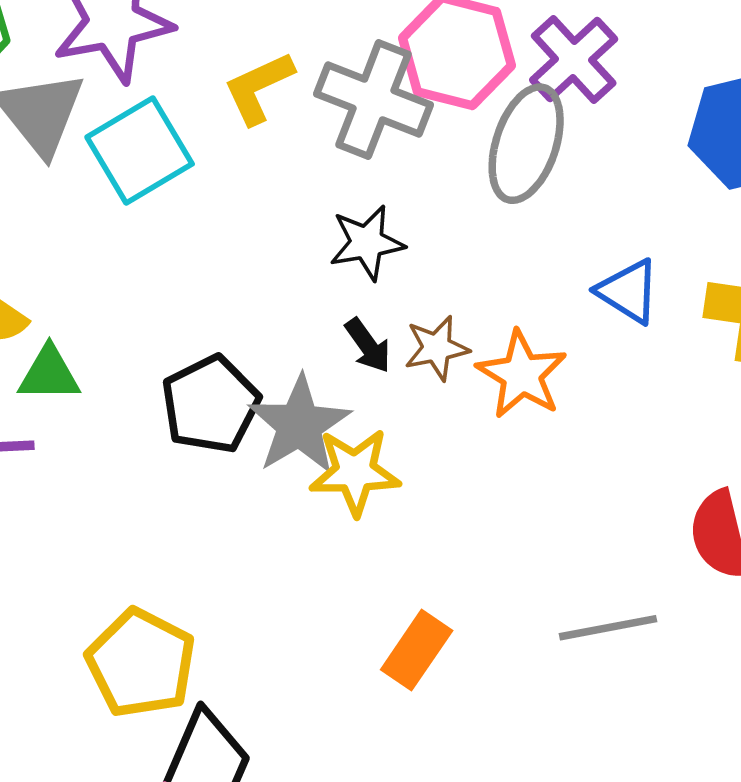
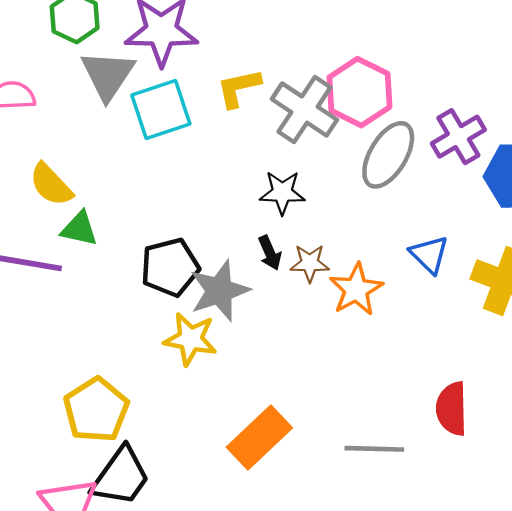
purple cross: (574, 60) -> (458, 137), moved
yellow star: (355, 472) -> (190, 339), moved
orange rectangle: (417, 650) -> (259, 437), size x1.4

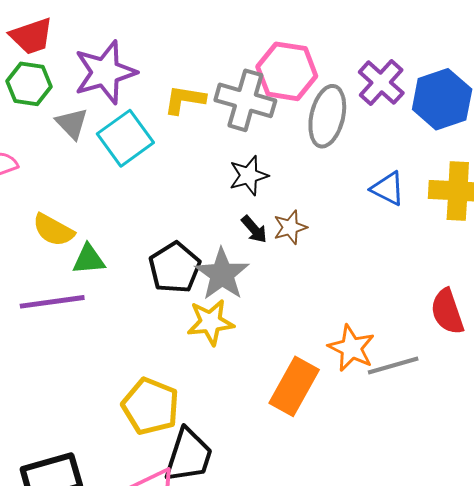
gray triangle: (108, 75) -> (72, 123), size x0.7
yellow L-shape: (239, 88) -> (185, 100), turned 39
orange star: (356, 289) -> (351, 348), moved

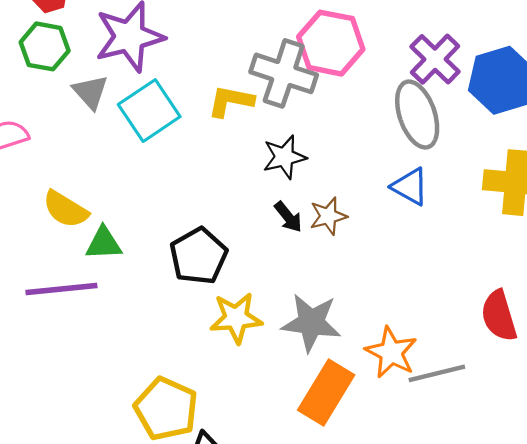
yellow L-shape: (185, 100) -> (231, 101), moved
gray ellipse: (327, 116) -> (417, 115), moved, turned -34
blue triangle: (388, 189) -> (410, 187), moved
gray star: (222, 274) -> (311, 323), moved, turned -30

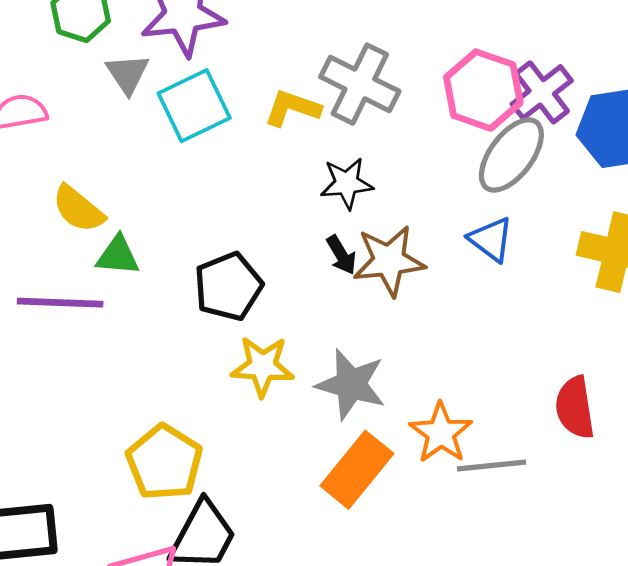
pink hexagon: (331, 43) -> (483, 90), moved
gray ellipse: (417, 115) -> (511, 155), turned 48
brown star: (328, 216) -> (389, 261), size x1.6

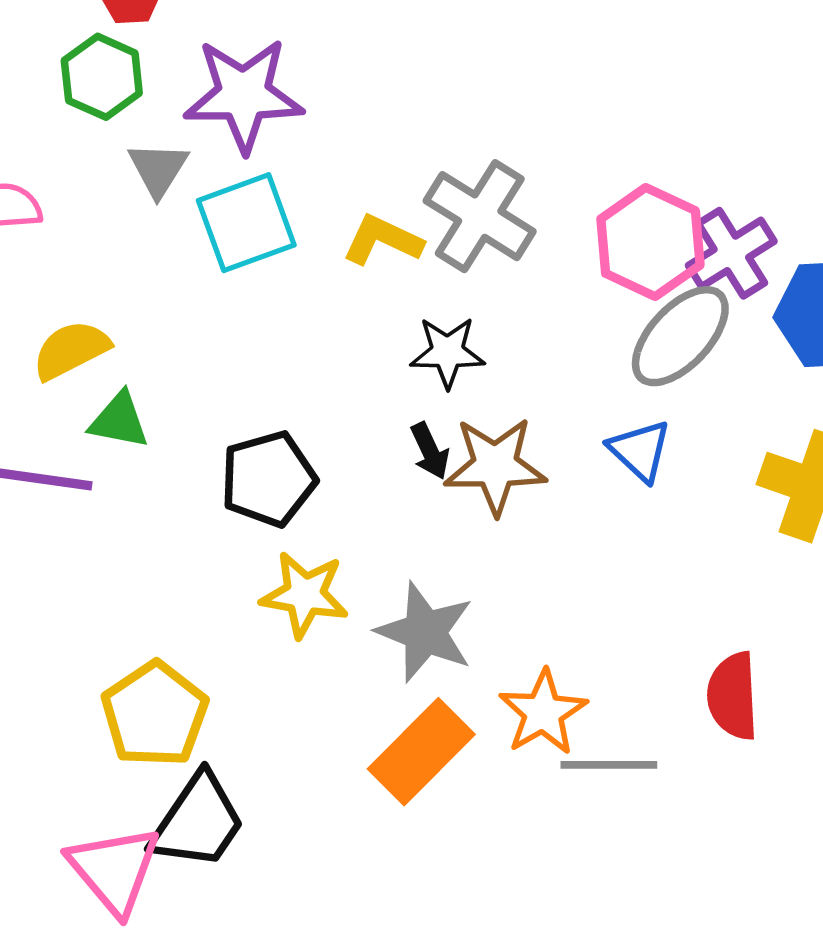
yellow semicircle: (78, 209) -> (71, 350), turned 108

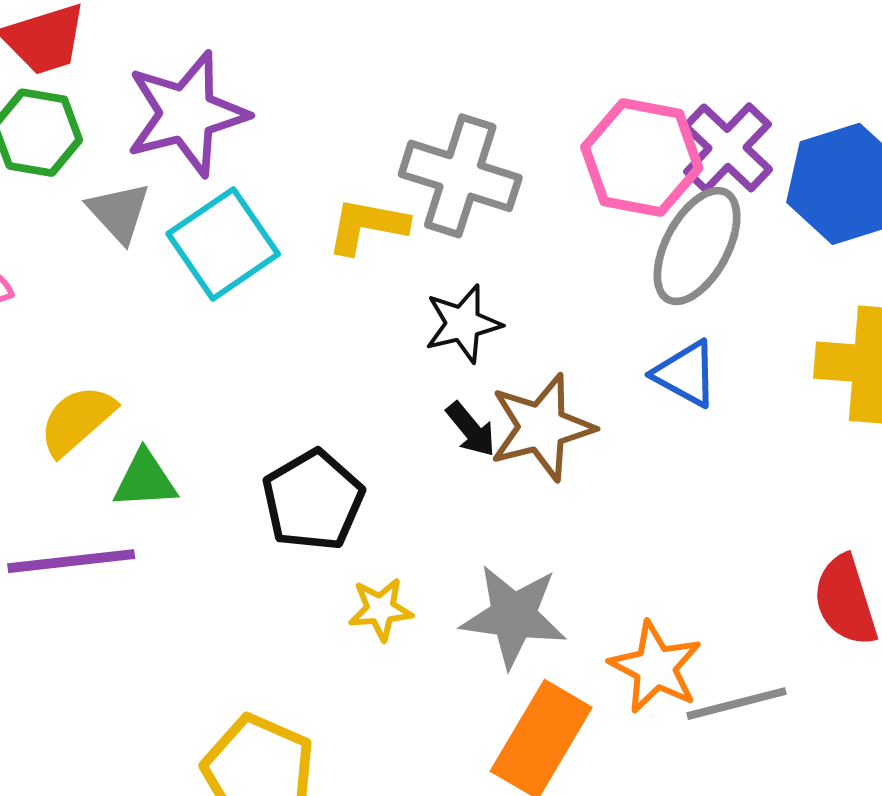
yellow star: (305, 595) -> (381, 609), size x0.7

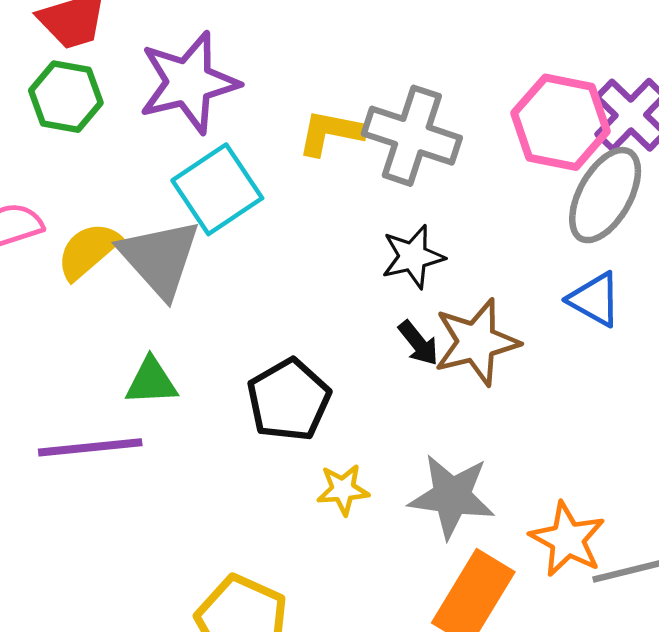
gray triangle: (119, 212) -> (160, 258), moved, size x1.6
yellow L-shape: (367, 226) -> (331, 133), moved
yellow semicircle: (77, 420) -> (88, 251), moved

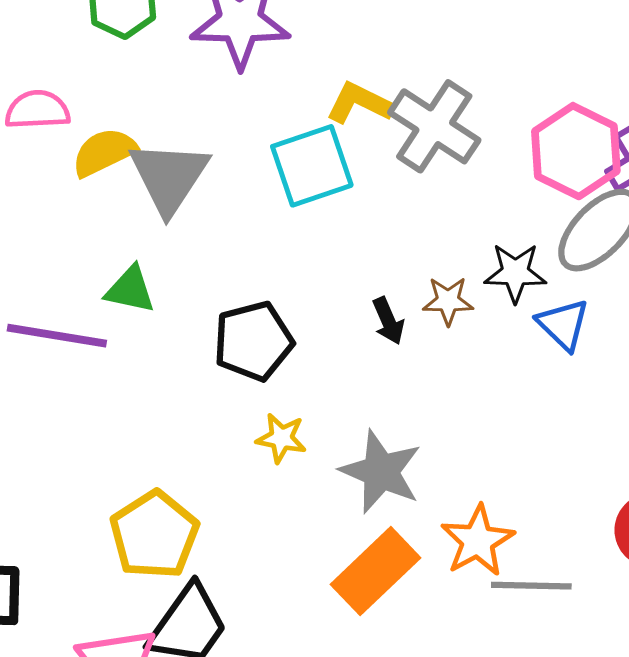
cyan square: (217, 189) -> (312, 166), moved
black star: (413, 257) -> (515, 273), moved
brown star: (476, 342) -> (448, 301), moved, size x0.6

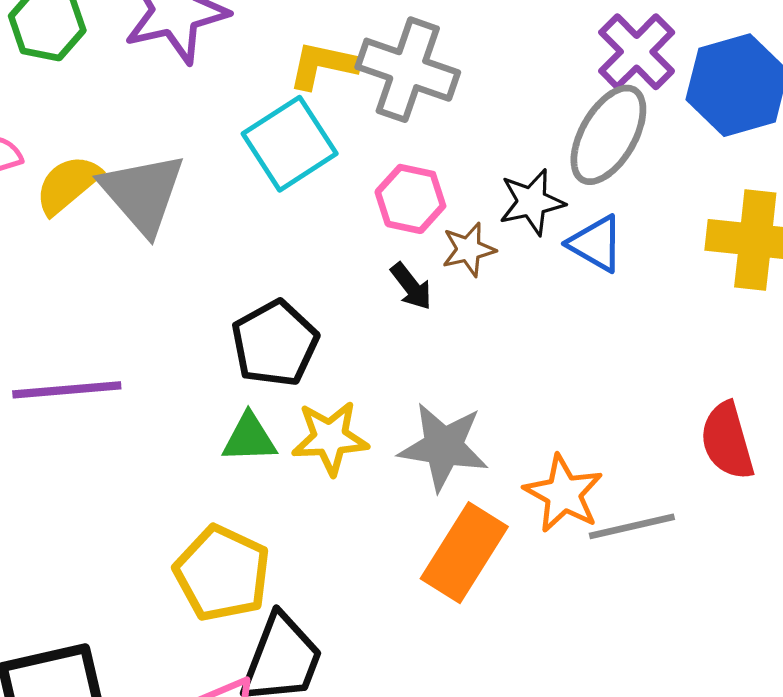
pink hexagon: (576, 151) -> (410, 199), moved, size x0.7
green triangle: (130, 290) -> (249, 438), moved
yellow star: (281, 438) -> (330, 438), size x1.4

